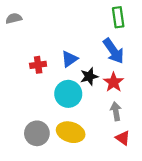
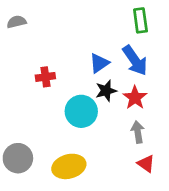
blue triangle: (69, 59) -> (99, 63), moved
yellow ellipse: (71, 132) -> (69, 166), moved, turned -32
gray circle: (37, 133) -> (18, 158), moved

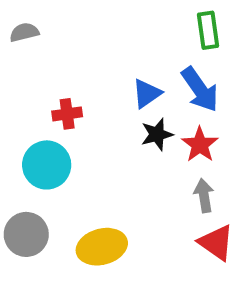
cyan circle: (81, 111) -> (47, 165), moved
red triangle: (146, 164) -> (216, 243), size x1.4

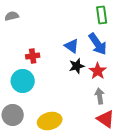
blue triangle: (147, 94) -> (72, 46), turned -49

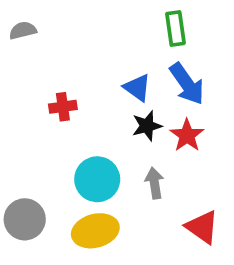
green rectangle: (102, 15) -> (175, 28), moved
cyan circle: (23, 81) -> (97, 179), moved
gray arrow: (100, 96) -> (154, 183), moved

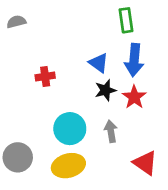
blue arrow: (187, 84) -> (134, 60), turned 40

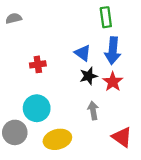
cyan circle: (70, 129) -> (37, 108), moved

